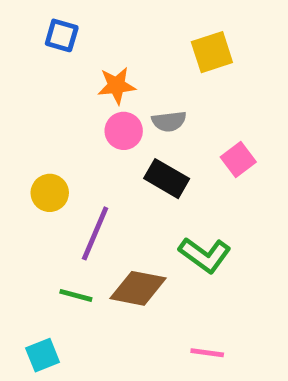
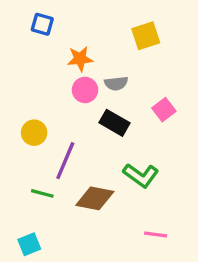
green line: (76, 295) -> (42, 193), moved
pink line: (207, 353) -> (156, 234), moved

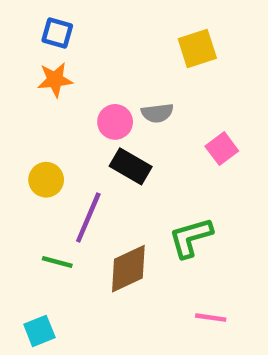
orange star: (80, 59) -> (55, 80), moved
black rectangle: (115, 123) -> (131, 166), moved
green L-shape: (141, 175) -> (191, 238), turned 128
brown diamond: (95, 198) -> (128, 269), turned -36

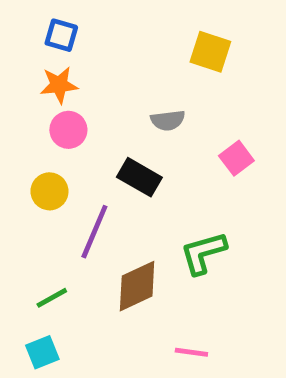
yellow square: (197, 49) -> (210, 52), turned 36
pink circle: (115, 122) -> (68, 130), moved
green line: (57, 262) -> (52, 298), moved, turned -44
pink line: (211, 318) -> (191, 352), moved

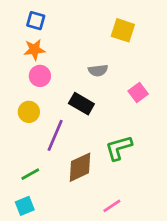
pink line: (191, 352) -> (112, 206), turned -42

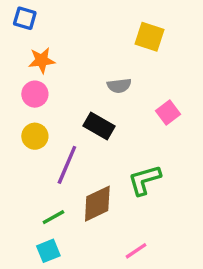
blue square: (36, 21) -> (25, 18), moved
pink circle: (40, 76) -> (35, 94), moved
green line: (30, 174) -> (53, 217), moved
cyan square: (25, 206) -> (48, 251), moved

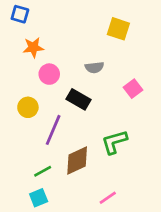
pink circle: (35, 94) -> (49, 74), moved

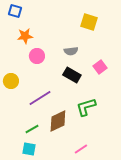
black rectangle: (78, 99) -> (72, 75), moved
yellow circle: (28, 107) -> (11, 81), moved
purple line: (53, 130) -> (40, 98), turned 35
cyan square: (39, 198) -> (29, 149), turned 32

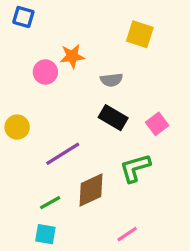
orange star: (25, 36) -> (72, 56), moved
pink circle: (37, 56) -> (45, 72), moved
pink square: (100, 67) -> (157, 124), moved

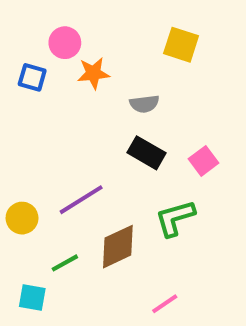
blue square: (23, 17) -> (32, 77), moved
pink circle: (45, 72) -> (65, 43), moved
yellow circle: (17, 127) -> (22, 218), moved
cyan square: (45, 234) -> (32, 298), moved

